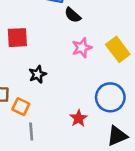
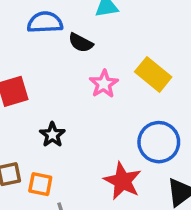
red star: (79, 118) -> (123, 181), size x1.5

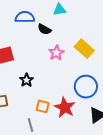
orange square: (40, 184) -> (43, 106), moved

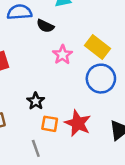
black star: (27, 80) -> (36, 101), moved
blue circle: (86, 87) -> (101, 79), moved

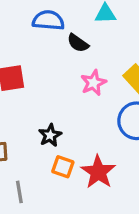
gray line: (36, 148) -> (19, 192), moved

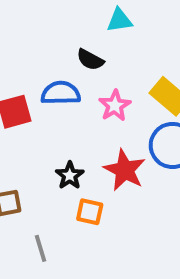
blue semicircle: (48, 20) -> (61, 93), moved
red star: (98, 172) -> (125, 170), moved

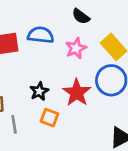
black semicircle: (90, 60) -> (81, 16), moved
gray line: (41, 248) -> (14, 124), moved

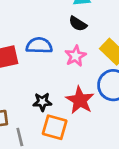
black star: (39, 91) -> (42, 102), turned 30
orange square: (49, 118) -> (55, 127), size x1.4

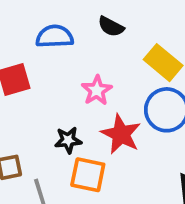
blue semicircle: (39, 46) -> (55, 36), moved
pink star: (75, 56) -> (97, 90), moved

